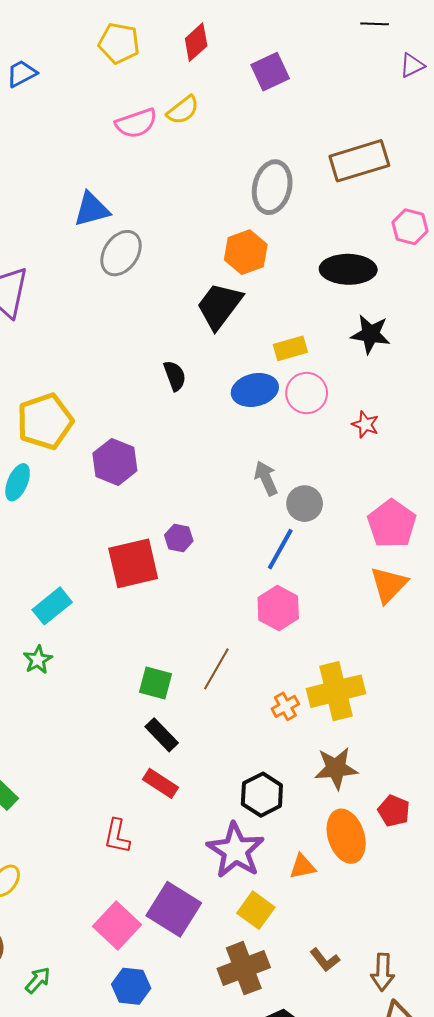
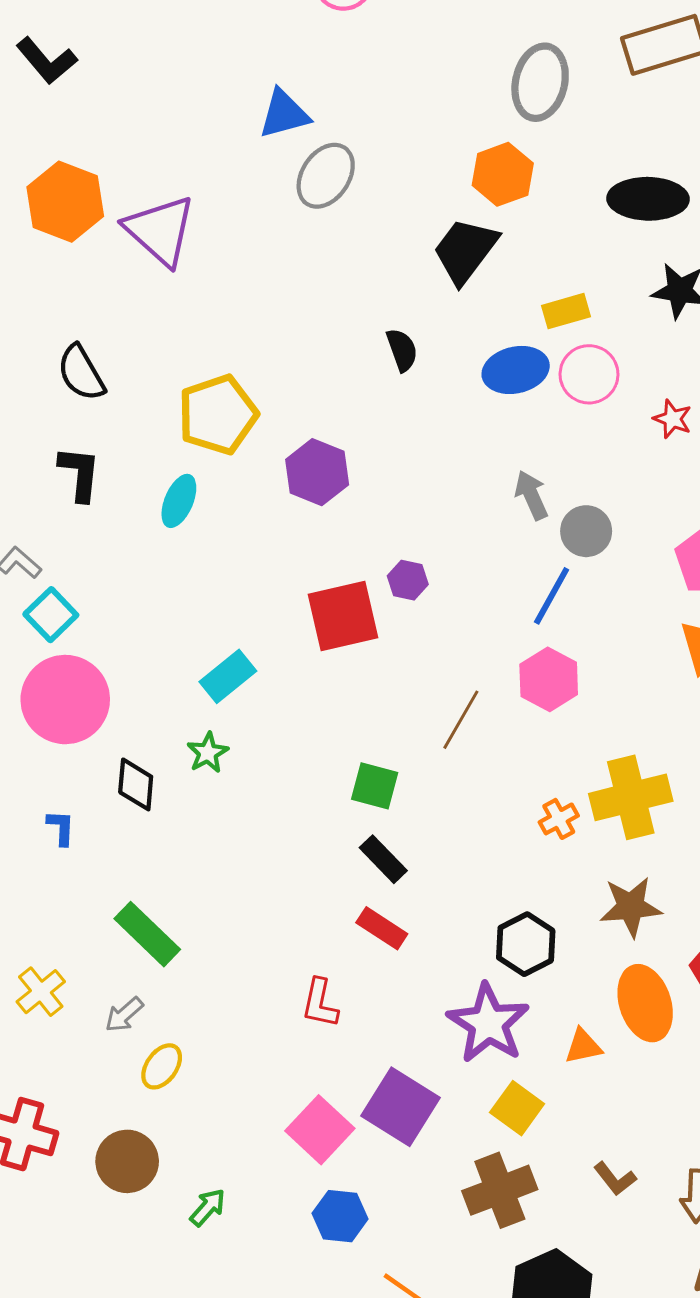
brown line: (216, 669) -> (461, 720), moved

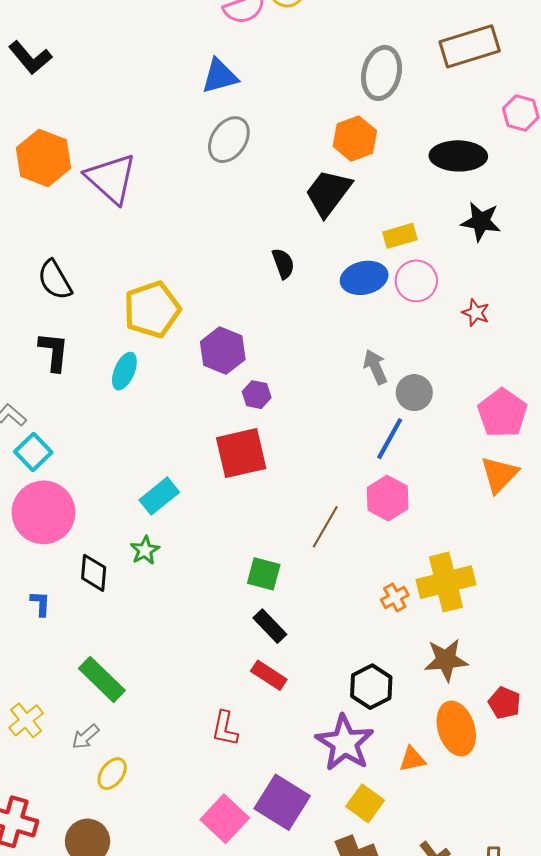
blue triangle: (284, 114) -> (220, 76), moved
purple hexagon: (408, 580) -> (257, 395), moved

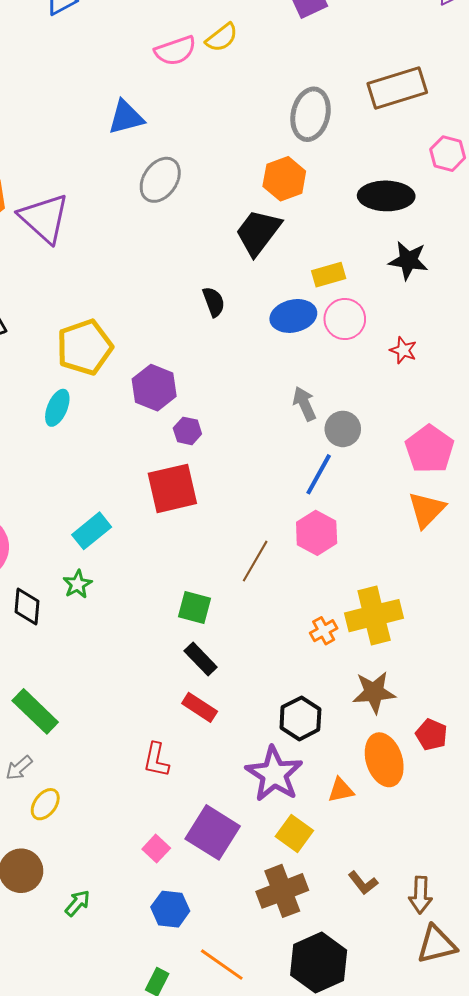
blue triangle: (220, 76) -> (126, 117), moved
pink square: (225, 819) -> (156, 849), size x0.6

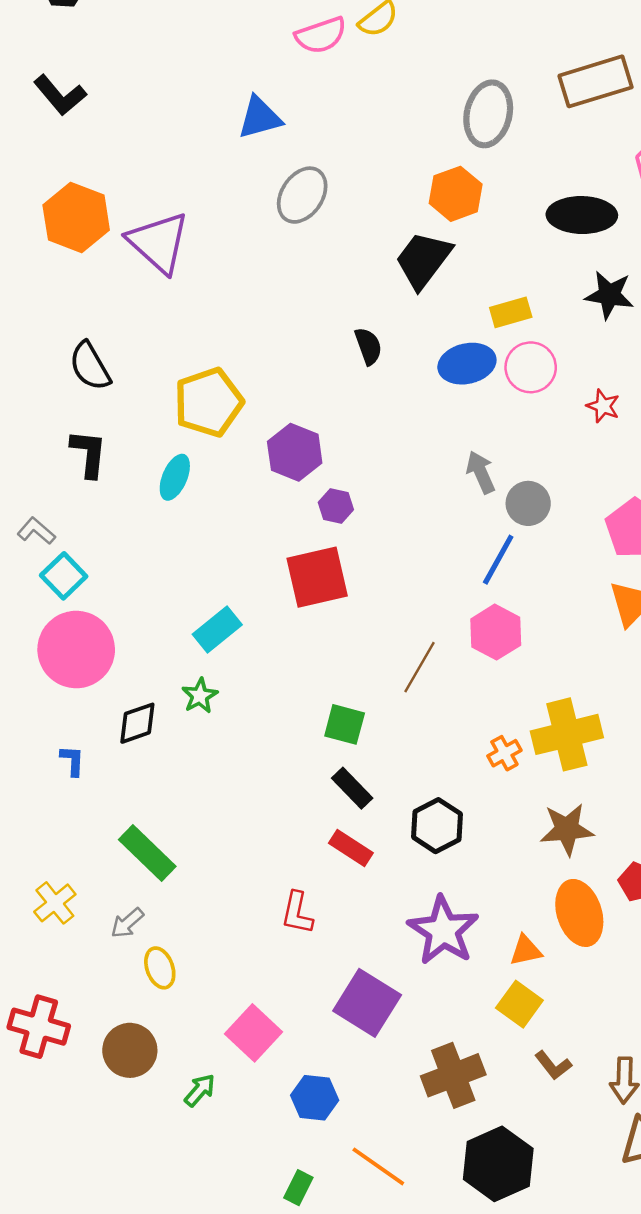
black diamond: (27, 606) -> (137, 723), turned 66
black hexagon: (300, 718) -> (437, 826), moved
yellow ellipse: (45, 804) -> (160, 968), turned -56
yellow square: (294, 833) -> (519, 1004), moved
pink square: (156, 849) -> (253, 1033), moved, size x1.6

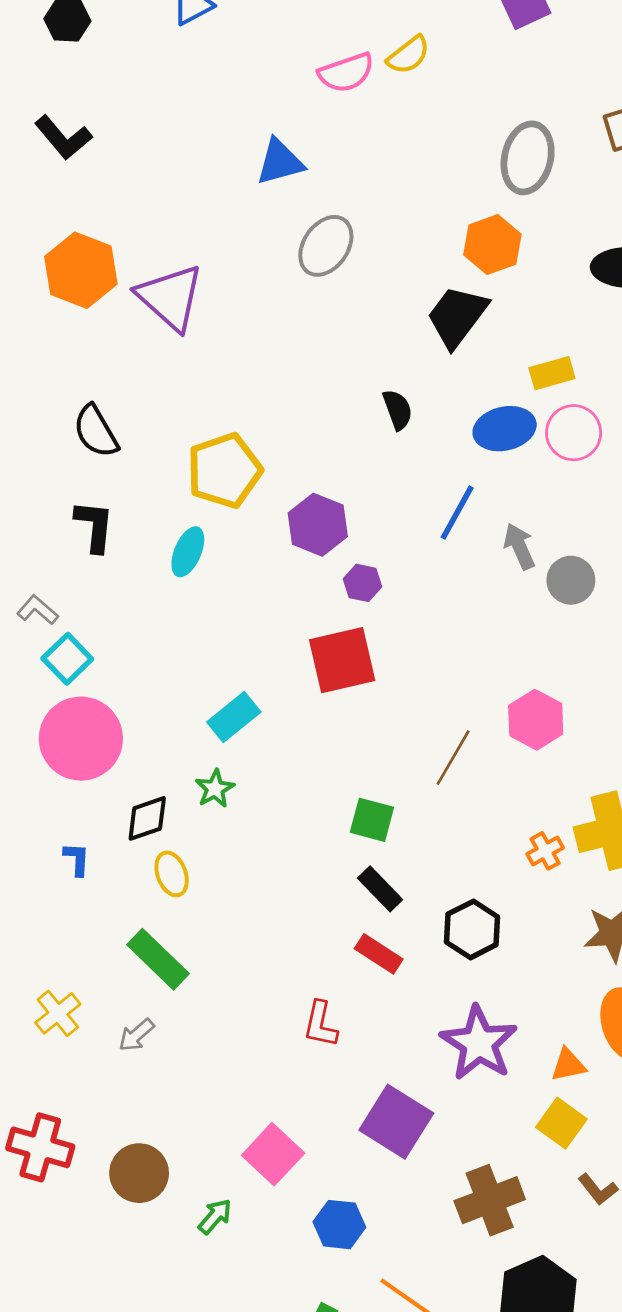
blue line: (498, 560) -> (457, 513), moved
yellow ellipse: (160, 968) -> (172, 874), moved

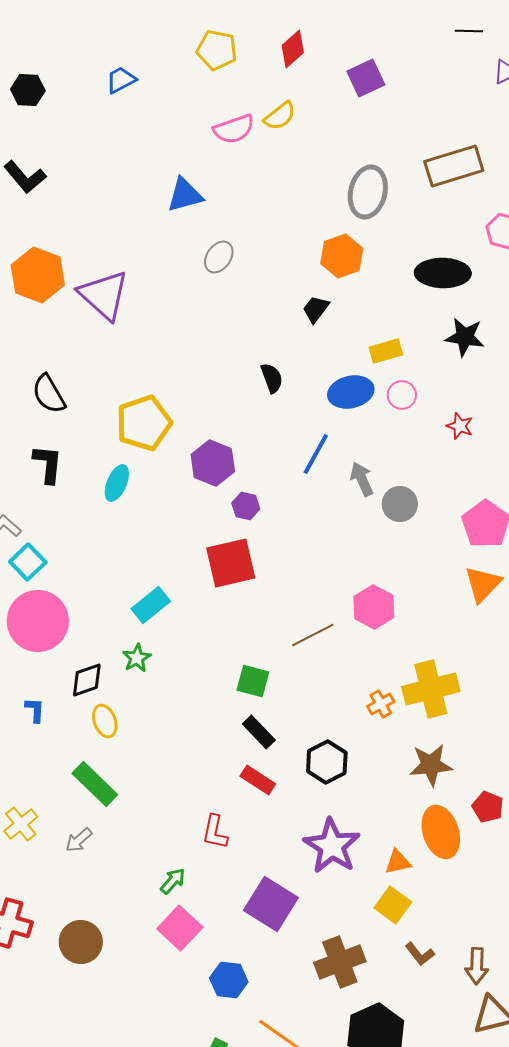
gray ellipse: (326, 246) -> (219, 257), size x0.7
black trapezoid: (457, 316) -> (316, 309), size x0.6
pink circle: (574, 433) -> (402, 395), size x0.7
brown line: (453, 758) -> (313, 635), turned 33
green arrow: (215, 1216) -> (173, 881), moved

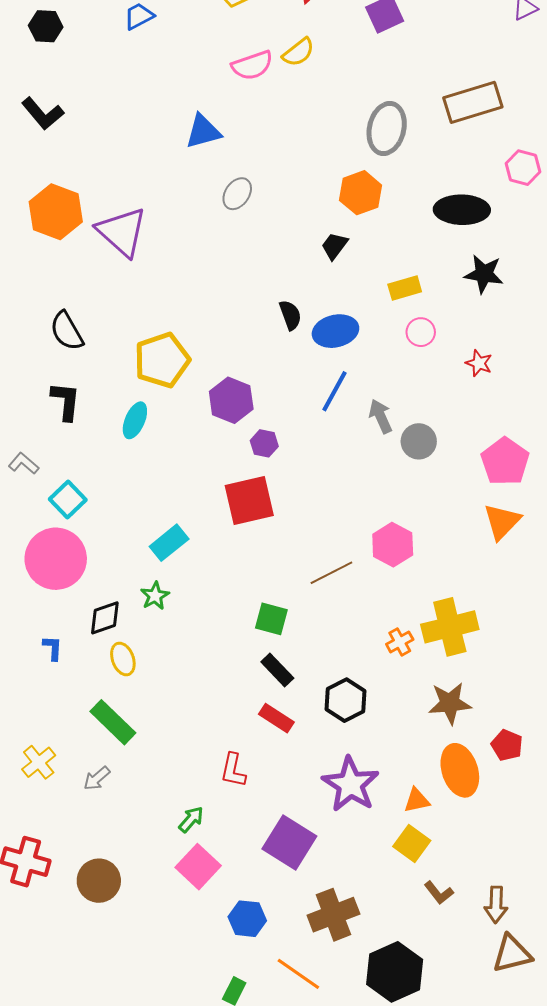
blue ellipse: (351, 392) -> (335, 331), moved
cyan square: (28, 562) -> (68, 500), moved
brown cross: (340, 962) -> (333, 915), moved

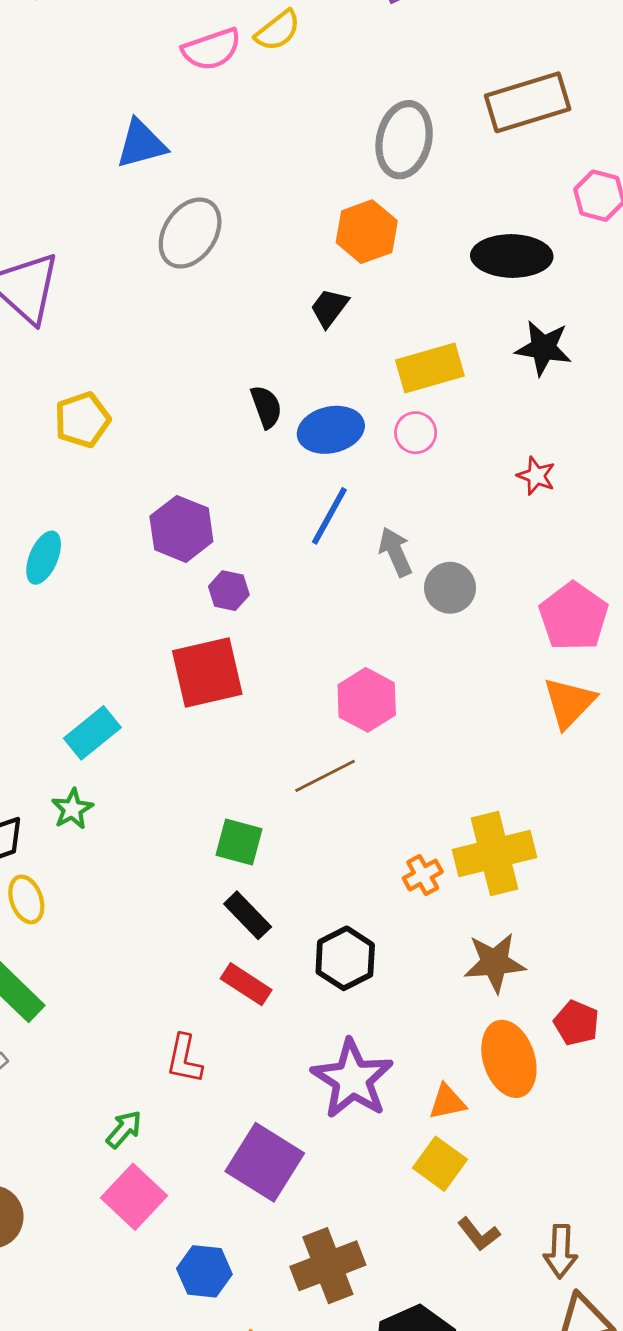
gray ellipse: (237, 194) -> (190, 233), size x1.5
yellow rectangle: (405, 288) -> (430, 368), size x1.4
pink circle: (421, 332) -> (416, 433), moved
yellow pentagon: (162, 360) -> (82, 420), moved, size x0.7
pink hexagon: (393, 545) -> (367, 700), moved

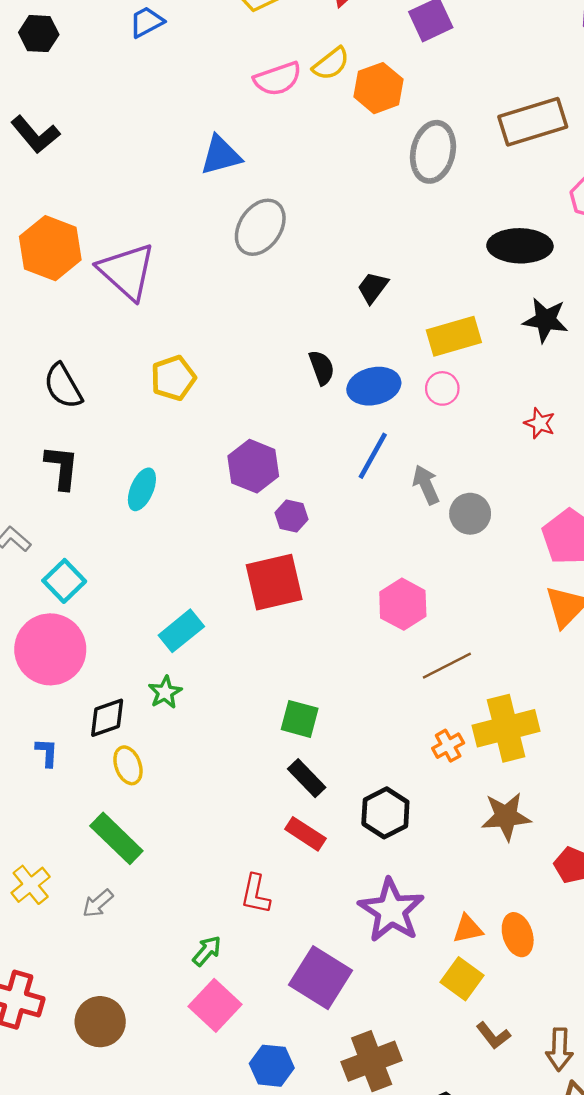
orange hexagon: (367, 232) -> (378, 88), moved
brown line: (325, 776) -> (447, 666), moved
orange ellipse: (509, 1059) -> (518, 935), moved, size x0.7

